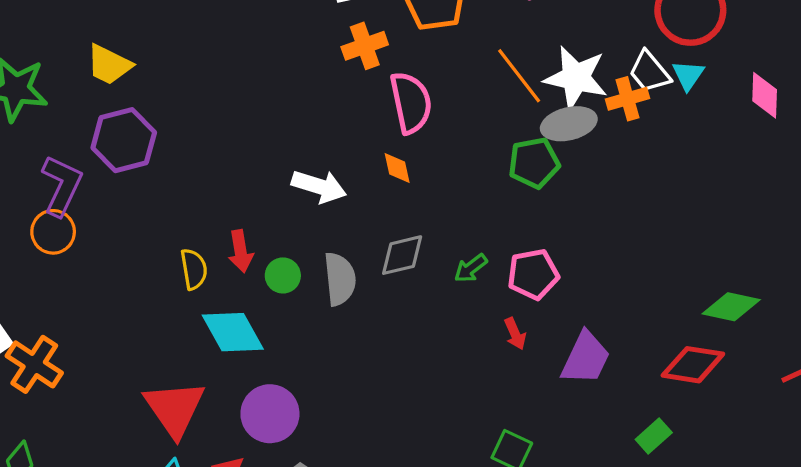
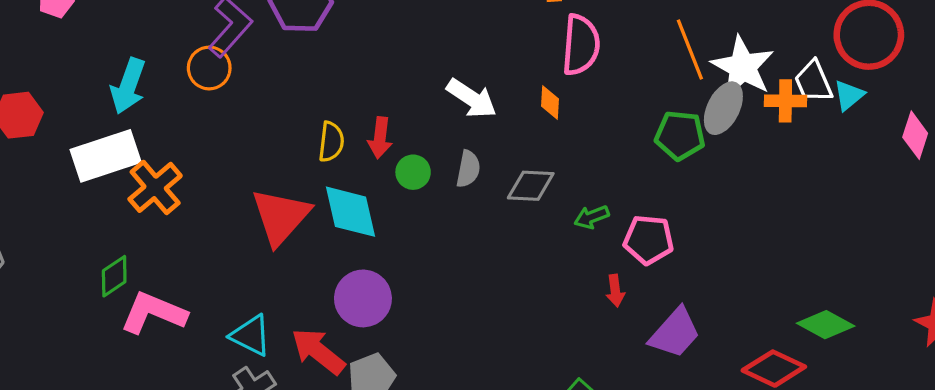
gray ellipse: (569, 124) -> (723, 108), turned -66
gray semicircle: (340, 279) -> (468, 169), moved, size x0.7
red triangle: (175, 408) -> (281, 216), moved

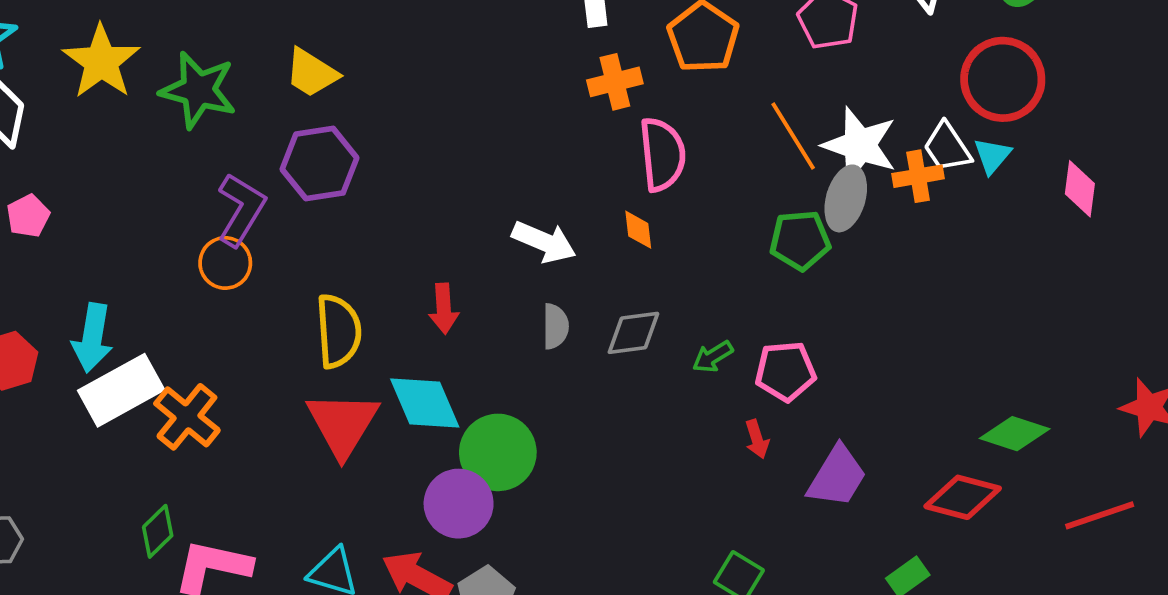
cyan arrow: (128, 86) -> (92, 338), moved
yellow semicircle: (331, 142) -> (338, 331), moved, size x1.5
green circle: (413, 172) -> (498, 452), moved, size x1.8

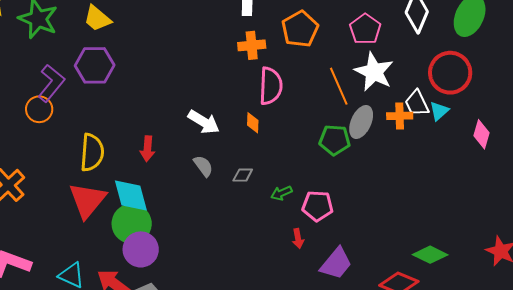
white star: (860, 145) -> (374, 72), moved
gray semicircle: (555, 326) -> (203, 166), turned -45
gray diamond: (633, 333) -> (243, 175), size x0.7
green circle: (498, 452) -> (132, 224), moved

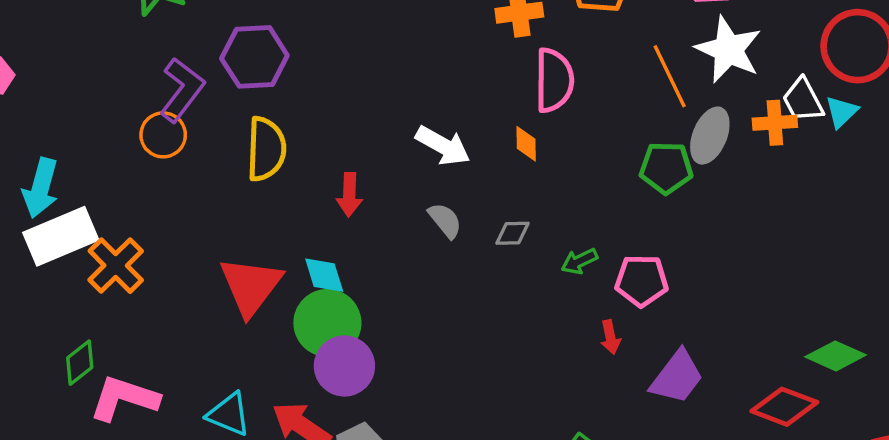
yellow semicircle: (92, 152) -> (266, 149), moved
cyan diamond: (131, 196) -> (324, 275), size x0.7

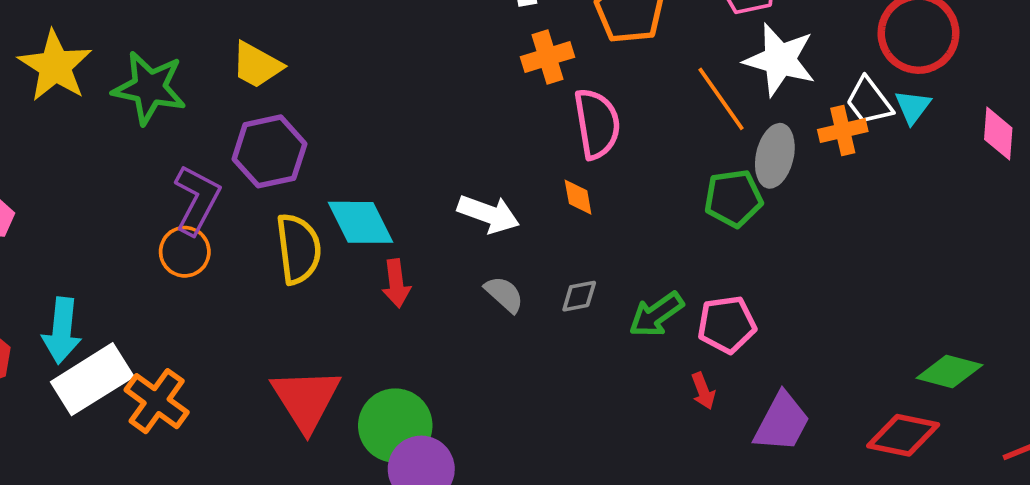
green arrow: (579, 261) -> (656, 315), size x1.4
cyan diamond: (324, 275) -> (361, 222), moved, size x1.4

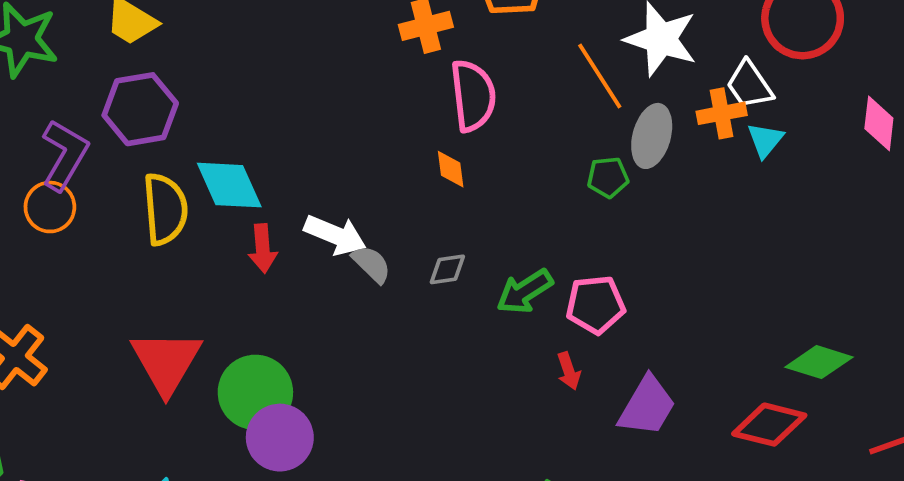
cyan triangle: (913, 107) -> (765, 140), moved
green pentagon: (733, 198) -> (608, 177), size x0.7
white arrow: (489, 214) -> (335, 235), moved

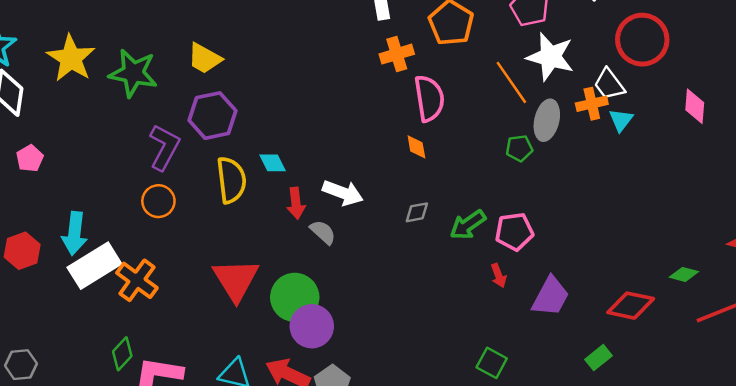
cyan diamond: (229, 185) -> (273, 163), size x0.6
orange circle: (50, 207) -> (158, 201), moved
gray semicircle: (371, 264) -> (323, 232), moved
green diamond: (819, 362) -> (684, 274), moved, size x0.7

